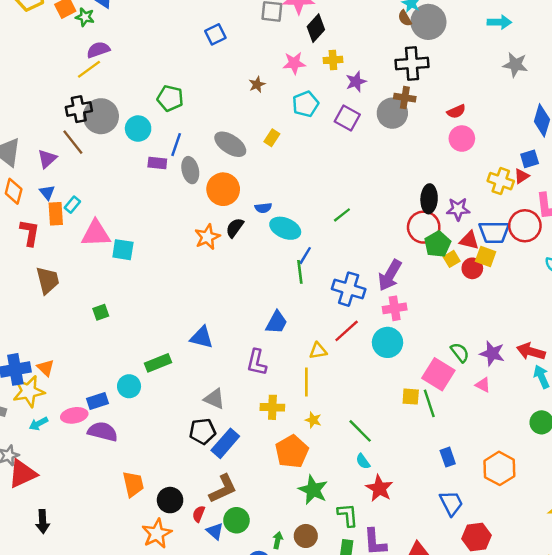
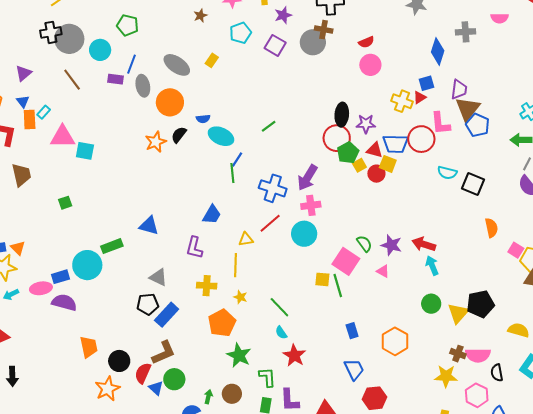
brown line: (73, 142) -> (72, 80), moved
cyan circle: (129, 386) -> (87, 265), size x1.5
red semicircle: (199, 514) -> (143, 373), size x1.5

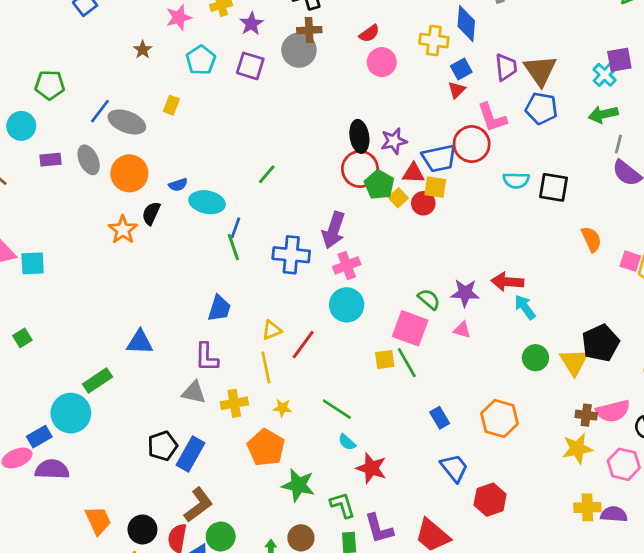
blue line: (132, 64) -> (100, 111), moved, turned 30
yellow cross: (402, 101) -> (434, 40), moved
brown triangle: (468, 109) -> (540, 70), moved
red line: (270, 223) -> (303, 345), moved
gray triangle: (158, 277) -> (194, 392), moved

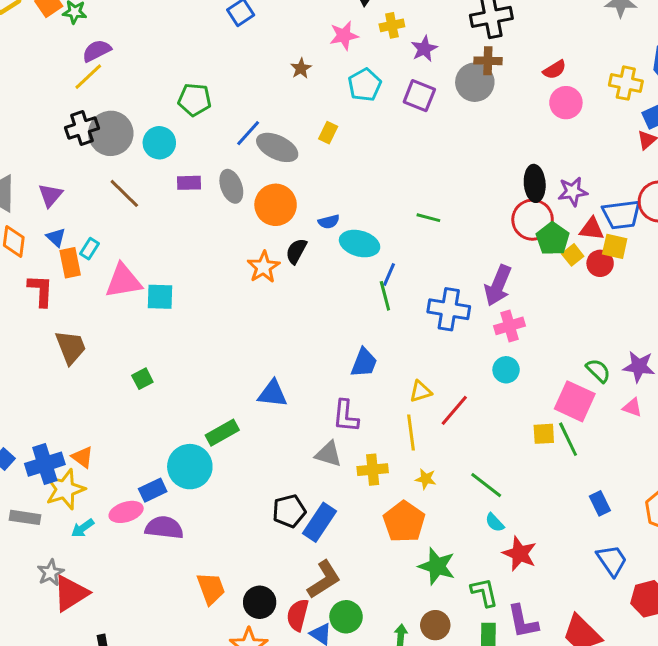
green line: (267, 174) -> (428, 218), turned 60
cyan circle: (347, 305) -> (506, 370), size x0.7

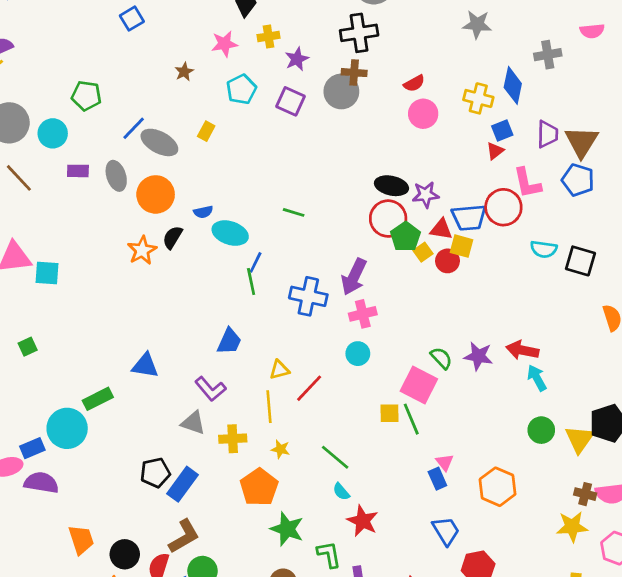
black ellipse: (535, 183) -> (391, 186), turned -76
pink triangle: (632, 407) -> (445, 462), moved, turned 30
purple L-shape: (346, 416) -> (210, 389), turned -48

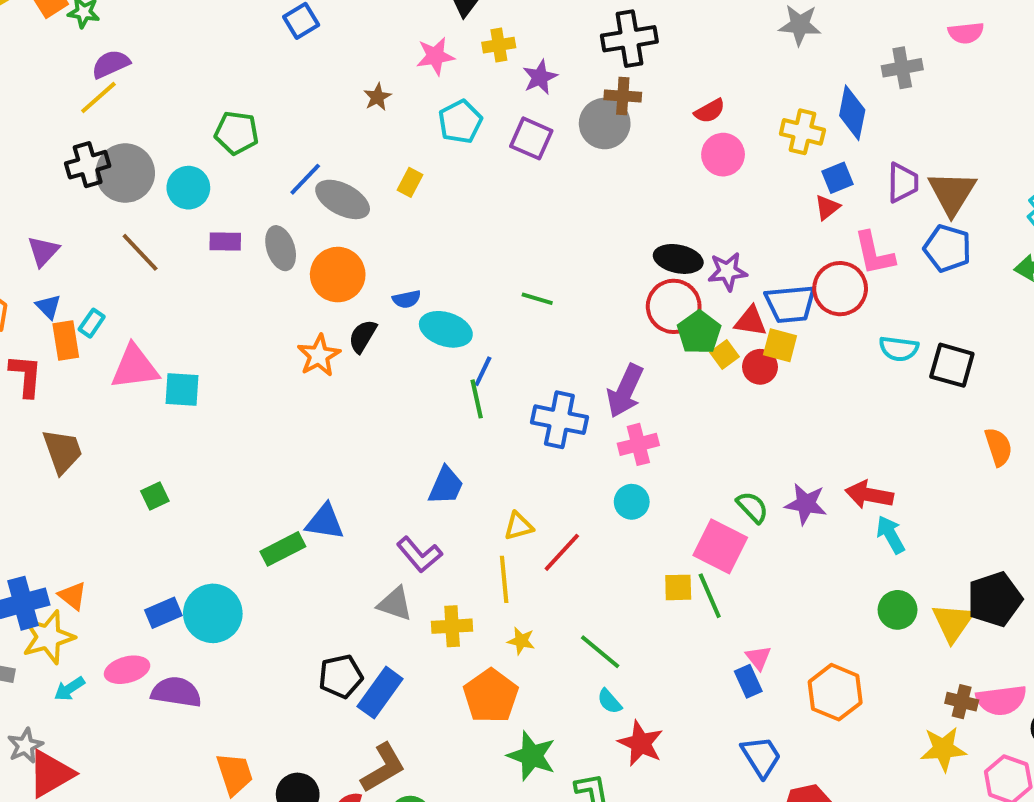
green rectangle: (98, 399) -> (283, 549), moved
blue rectangle: (32, 448) -> (163, 613), moved

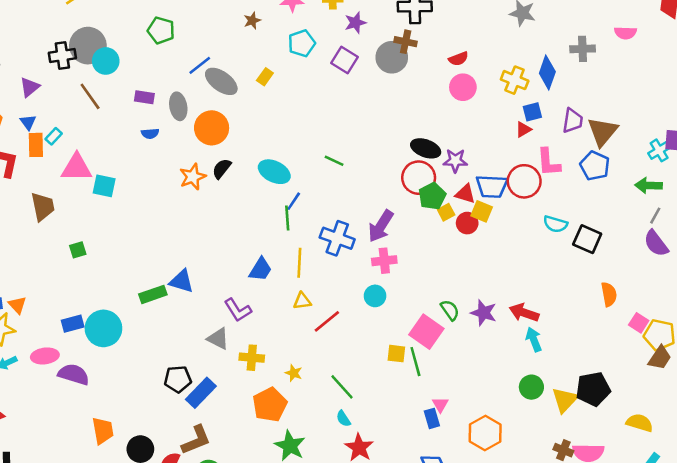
black cross: (88, 165) -> (62, 56), moved
cyan circle: (188, 188) -> (106, 61), moved
blue semicircle: (407, 299) -> (150, 134), moved
brown trapezoid: (62, 451) -> (43, 207), moved
yellow line: (504, 579) -> (299, 263), moved

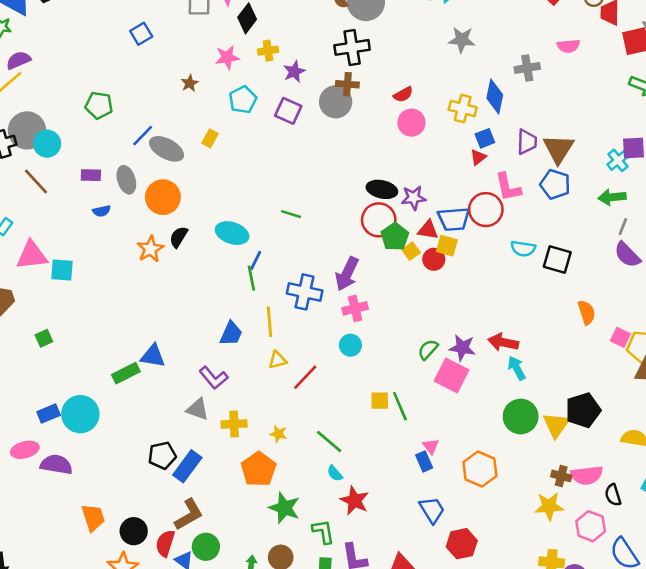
green semicircle: (450, 310) -> (428, 349), turned -95
pink square: (426, 332) -> (452, 375), moved
green circle: (531, 387) -> (521, 416), size x1.4

